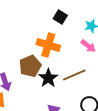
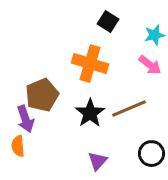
brown pentagon: (30, 66) -> (42, 95), moved

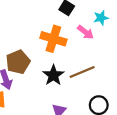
pink arrow: (150, 65) -> (85, 32), moved

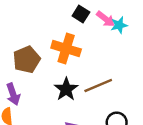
pink arrow: (85, 32) -> (106, 19), moved
brown pentagon: (18, 62) -> (27, 60), moved

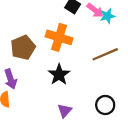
brown line: (98, 85) -> (105, 54), moved

